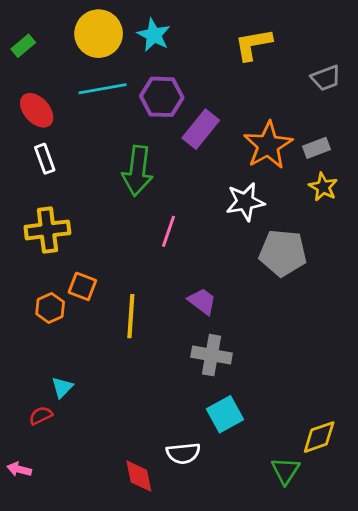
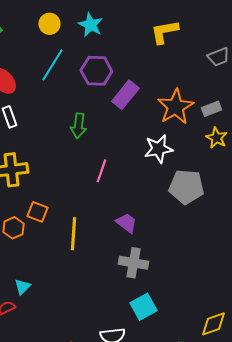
yellow circle: (99, 34) -> (49, 24), size x0.6
cyan line: (103, 89) -> (52, 65), turned -48
green arrow: (138, 171) -> (78, 126), size x0.7

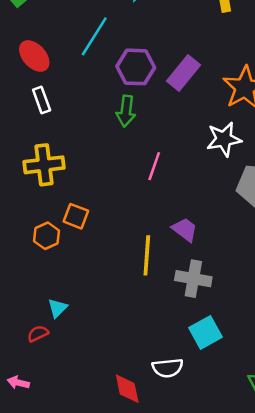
purple hexagon: (96, 71) -> (136, 67), moved
yellow line: (73, 234) -> (147, 255), moved

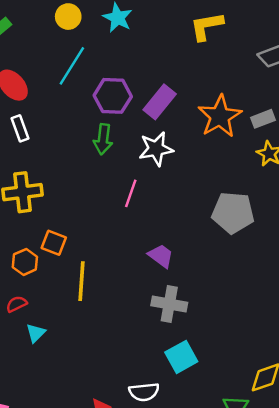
white star: (224, 139) -> (156, 149), moved
yellow line: (147, 255) -> (81, 281), moved
red semicircle: (38, 334) -> (16, 304), moved

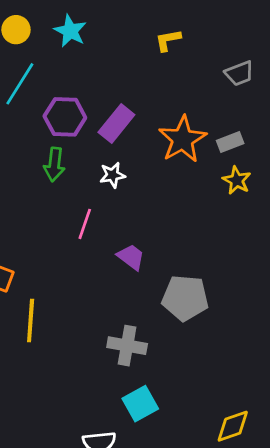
yellow L-shape: (207, 26) -> (168, 40), size x0.7
white star: (156, 149) -> (112, 175), size x0.7
gray pentagon: (233, 213) -> (185, 298), moved
purple trapezoid: (161, 256) -> (131, 257), moved

